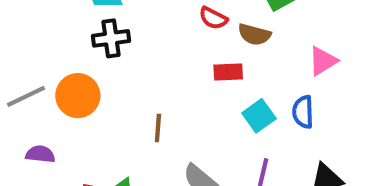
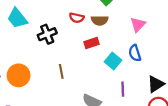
black cross: (111, 38) -> (47, 34), moved
brown line: (158, 128) -> (61, 71), moved

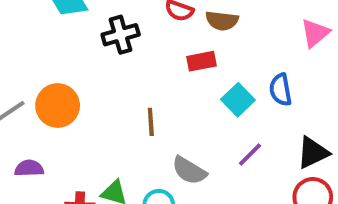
pink triangle: (138, 25) -> (315, 33), moved
brown line: (61, 71) -> (151, 122), moved
purple line: (123, 89) -> (250, 154), turned 40

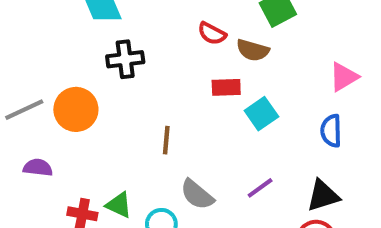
black cross: (121, 35) -> (125, 59), moved
blue semicircle: (281, 90) -> (331, 131), moved
cyan square: (238, 100) -> (261, 114), moved

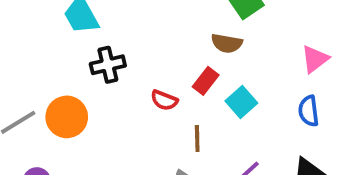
red semicircle: (212, 33) -> (164, 100), moved
red rectangle: (226, 87) -> (206, 81), turned -44
brown line: (166, 140) -> (197, 139), moved

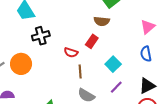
cyan square: (241, 102) -> (113, 64), moved
brown line: (197, 139) -> (80, 71), moved

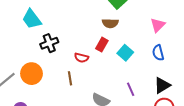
cyan square: (113, 64) -> (125, 53), moved
brown line: (80, 71) -> (70, 78), moved
purple line: (116, 87) -> (131, 89), turned -64

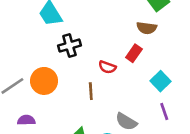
cyan square: (125, 53) -> (160, 81), moved

